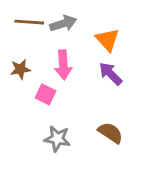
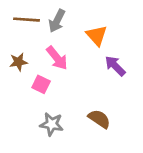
gray arrow: (63, 23) -> (57, 21), turned 135
pink arrow: (63, 65) -> (57, 58), turned -35
purple arrow: (110, 74) -> (115, 66), moved

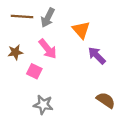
brown semicircle: (99, 119) -> (106, 100), moved

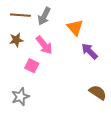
brown star: (15, 52) -> (16, 40), moved
gray star: (43, 105) -> (20, 97), moved, turned -30

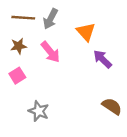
pink square: (32, 66) -> (17, 76), moved, turned 32
gray star: (20, 97) -> (39, 111), moved, turned -30

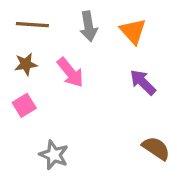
gray arrow: (50, 19) -> (88, 26), moved, turned -36
orange triangle: (86, 32) -> (133, 31), moved

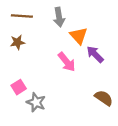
orange triangle: (133, 31) -> (79, 36), moved
pink arrow: (70, 72) -> (67, 62), moved
pink square: (24, 105) -> (19, 87), moved

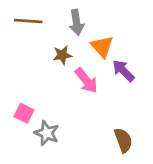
brown star: (17, 42) -> (62, 55), moved
pink square: (19, 87) -> (24, 113), turned -32
brown semicircle: (104, 98) -> (123, 140), moved, turned 36

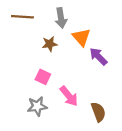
pink arrow: (86, 81) -> (69, 96), moved
pink square: (24, 113) -> (43, 77), moved
gray star: (47, 133) -> (37, 106), turned -30

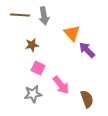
gray arrow: (61, 18) -> (44, 16), moved
brown star: (50, 44) -> (32, 45), moved

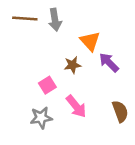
brown star: (32, 45) -> (72, 65), moved
pink square: (38, 68) -> (47, 85), turned 32
brown semicircle: (87, 99) -> (120, 111), moved

